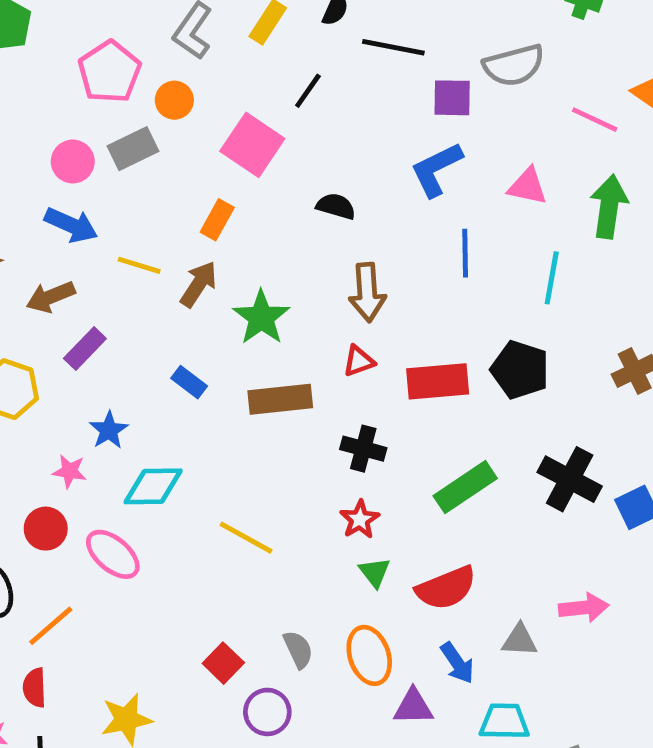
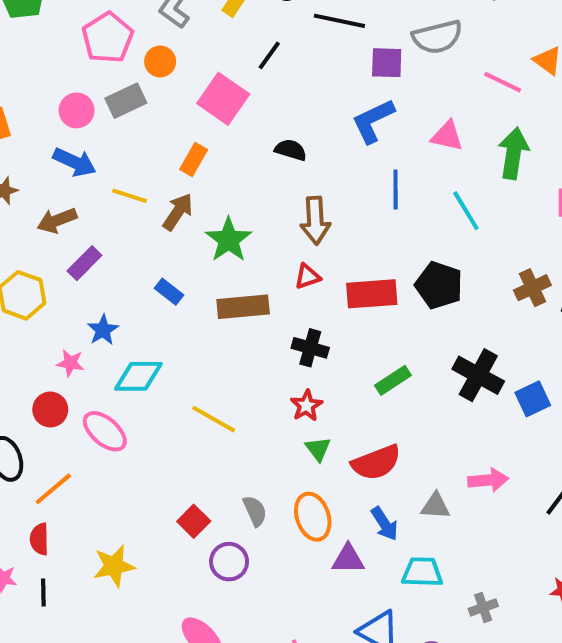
cyan line: (552, 278) -> (466, 211), turned -42
green rectangle: (465, 487) -> (393, 380), size x0.7

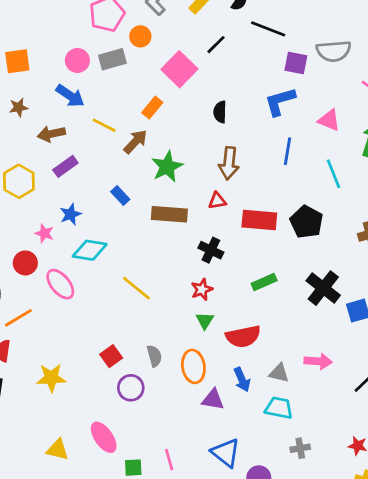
black semicircle: (291, 150) -> (220, 112), turned -115
cyan trapezoid: (422, 572) -> (279, 408), moved

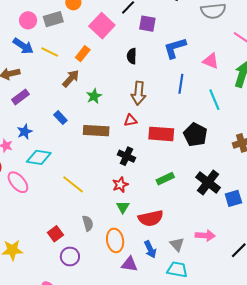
purple square: (296, 63) -> (147, 24), moved
yellow line: (104, 125) -> (50, 52), moved
green star: (167, 167) -> (94, 96), size x0.7
gray semicircle: (154, 356) -> (88, 223), moved
gray triangle: (279, 373) -> (177, 244), turned 35

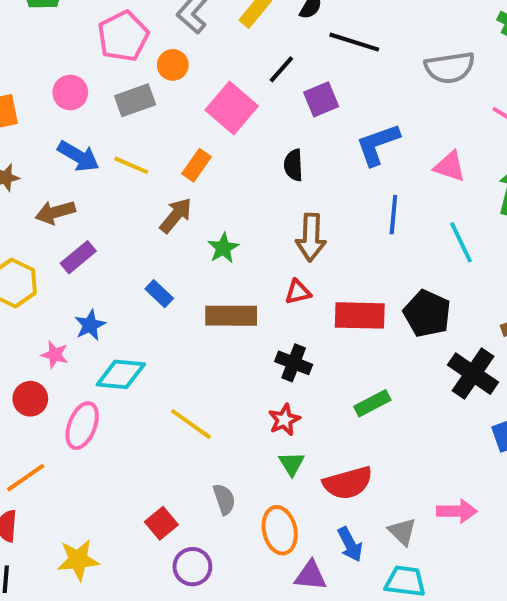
pink circle: (28, 20) -> (70, 92), moved
purple square: (147, 24) -> (321, 99), turned -30
pink ellipse: (18, 182) -> (82, 426), turned 65
black cross: (208, 182) -> (473, 374), moved

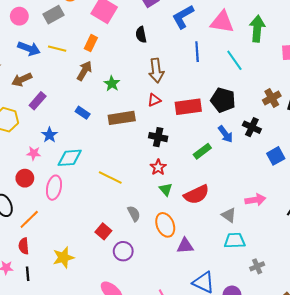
pink triangle: (450, 166) -> (222, 22), size x1.4
black cross: (473, 374) -> (252, 127), size x0.7
blue arrow: (350, 544) -> (226, 134), moved

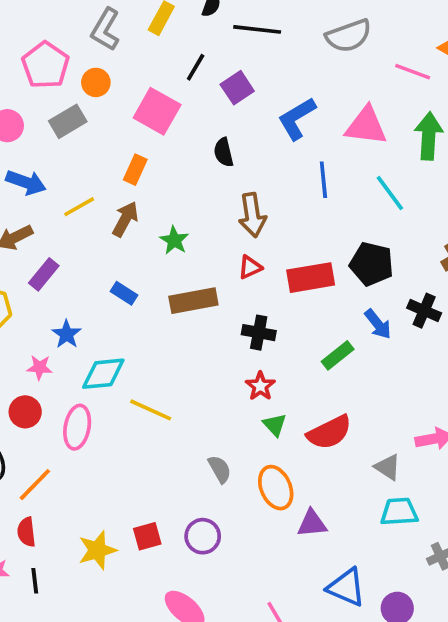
yellow line: (57, 49) -> (79, 207), moved, turned -42
yellow line: (110, 178) -> (151, 410), moved
red square: (103, 231) -> (147, 536), moved, turned 35

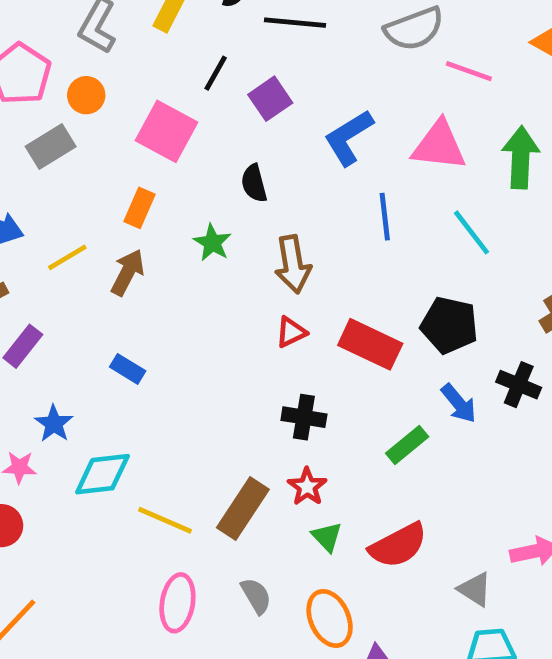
pink line: (413, 72) -> (469, 71), moved
green star: (174, 240) -> (212, 243), moved
red rectangle: (311, 278) -> (370, 344), turned 36
brown rectangle: (193, 301) -> (243, 508), moved, turned -45
pink ellipse: (77, 427) -> (177, 603), moved

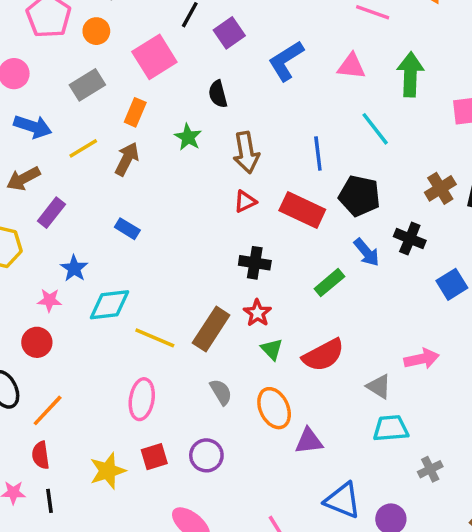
pink square: (167, 131) -> (154, 57), turned 30
gray rectangle: (51, 146) -> (87, 85), moved
pink triangle: (439, 146) -> (351, 66), size x0.7
blue line: (385, 217) -> (318, 153), moved
pink ellipse: (177, 603) -> (142, 399), moved

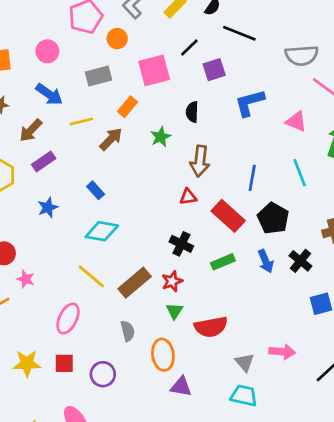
brown arrow: (23, 179) -> (31, 130), turned -35
green rectangle: (329, 283) -> (223, 262), moved
pink star: (49, 300) -> (26, 279), moved
cyan diamond: (110, 305) -> (102, 231), moved

